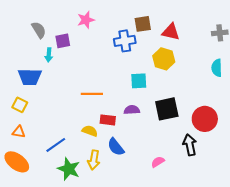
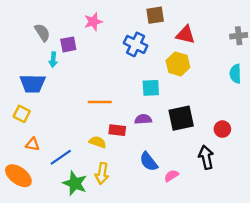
brown square: (143, 24) -> (155, 15), moved
blue cross: (125, 41) -> (136, 44), turned 35
red circle: (205, 119) -> (222, 129), size x0.6
orange triangle: (19, 132) -> (33, 144), moved
blue semicircle: (116, 147) -> (149, 162), moved

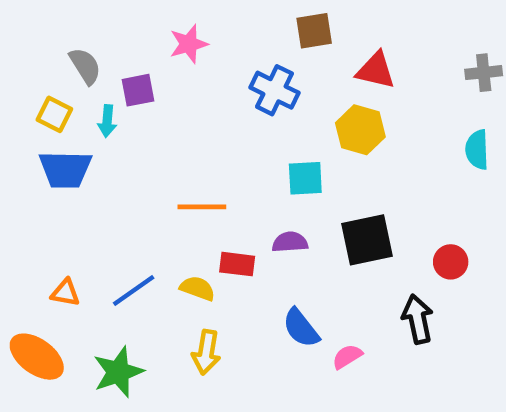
yellow square: (22, 114) -> (54, 114), moved
blue line: (61, 157) -> (134, 291), moved
green star: (75, 183) -> (118, 372), moved, turned 30

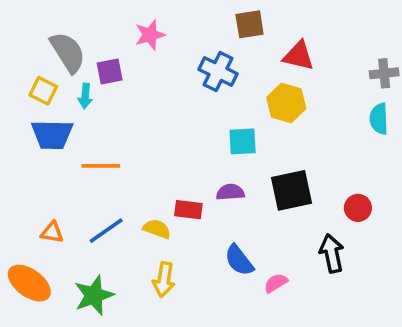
gray semicircle: (85, 66) -> (68, 52), size x1.4
gray cross: (484, 73) -> (384, 73), moved
orange line: (202, 207) -> (101, 166), moved

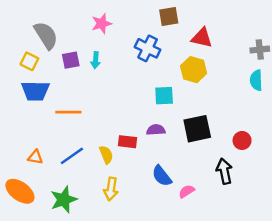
purple square: (110, 72) -> (71, 60), moved
cyan arrow: (85, 96) -> (96, 60), moved
yellow semicircle: (157, 229) -> (106, 155), turned 48

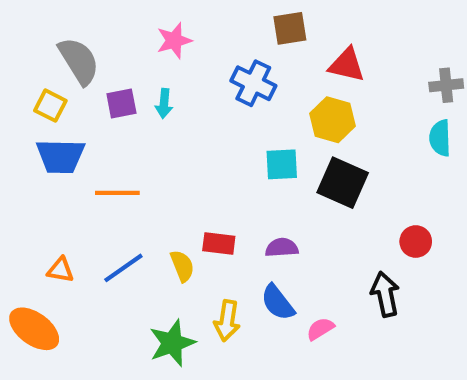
black square: (197, 129) -> (343, 183), moved, turned 36
purple semicircle: (156, 130) -> (282, 248), moved
yellow arrow: (111, 189) -> (227, 321), moved
green star: (64, 200) -> (172, 343), moved

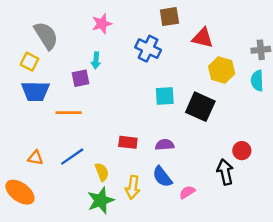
purple square: (121, 104) -> (80, 78), moved
yellow hexagon: (332, 120) -> (222, 70), moved
red circle: (416, 242) -> (242, 151), moved
yellow semicircle: (182, 266) -> (102, 172), moved

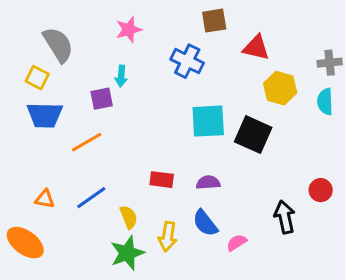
cyan square: (165, 96) -> (208, 121), size x1.4
orange line: (69, 113) -> (87, 142), turned -30
red circle: (242, 151) -> (321, 190), moved

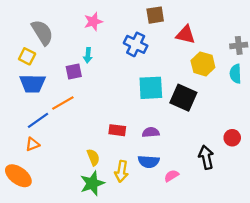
blue line: (91, 198) -> (38, 120), moved
orange triangle: (45, 199) -> (32, 144), turned -32
blue semicircle: (205, 223) -> (149, 162), turned -48

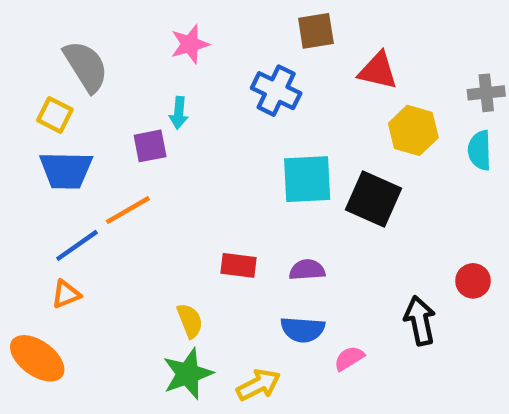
yellow arrow: (121, 171) -> (258, 385), moved, turned -126

